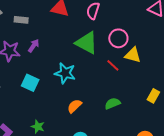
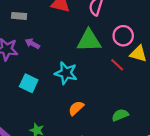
green triangle: (87, 43) -> (89, 41), turned -30
purple arrow: (34, 46) -> (32, 44), turned -96
green semicircle: (112, 103) -> (120, 115), moved

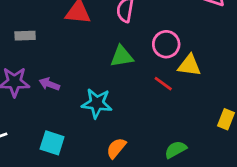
green triangle: (89, 41) -> (122, 56), size x0.7
purple arrow: (32, 44) -> (49, 84), moved
cyan square: (29, 83) -> (52, 143), moved

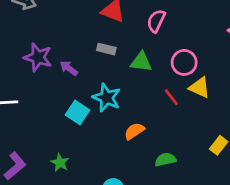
gray rectangle: (25, 36) -> (106, 49), moved
cyan square: (52, 143) -> (78, 113), moved
orange semicircle: (116, 148) -> (134, 131), moved

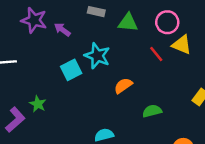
cyan square: (78, 113) -> (71, 70), turned 30
green star: (60, 163) -> (38, 104), moved

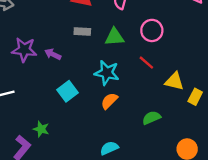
yellow triangle: (182, 45) -> (174, 81), moved
cyan star: (97, 56) -> (107, 73), moved
orange semicircle: (123, 86) -> (109, 101), moved

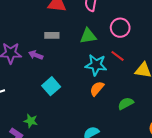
gray rectangle: (82, 31) -> (52, 35), moved
cyan star: (107, 73) -> (96, 65), moved
orange semicircle: (109, 101) -> (97, 89), moved

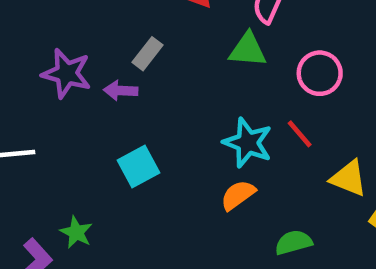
gray rectangle: (52, 35) -> (147, 54), moved, turned -64
green triangle: (88, 36) -> (248, 50), moved
purple arrow: (36, 55) -> (121, 90), turned -32

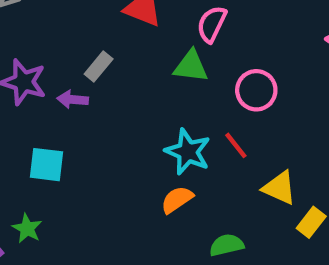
cyan square: (139, 167) -> (47, 165), moved, turned 33

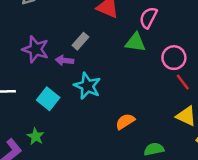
red line: (236, 145) -> (183, 82), moved
cyan star: (188, 152) -> (87, 86), moved
cyan square: (47, 165) -> (48, 99), turned 30

